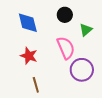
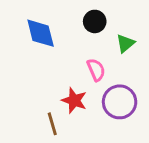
pink semicircle: (66, 48) -> (96, 70), size x0.7
red star: (29, 56) -> (74, 100), moved

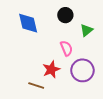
red star: (74, 100) -> (51, 69), turned 30
brown line: (52, 124) -> (36, 85), turned -56

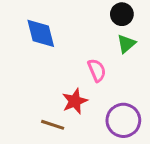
black circle: (65, 15) -> (122, 14), moved
purple circle: (82, 70) -> (123, 120), moved

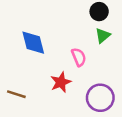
blue diamond: (41, 33) -> (33, 43), moved
brown line: (53, 125) -> (16, 94), moved

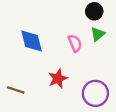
pink semicircle: (79, 57) -> (75, 43), moved

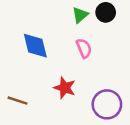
green triangle: (98, 34) -> (80, 15), moved
red star: (58, 79) -> (65, 88), turned -30

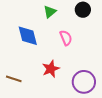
green triangle: (80, 15) -> (50, 12), moved
red star: (65, 88) -> (51, 69), turned 30

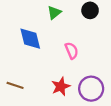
pink semicircle: (66, 38) -> (72, 51), moved
red star: (51, 69) -> (61, 86), moved

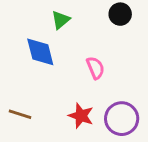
green triangle: (54, 13) -> (61, 20), moved
red star: (61, 86) -> (81, 116), turned -30

